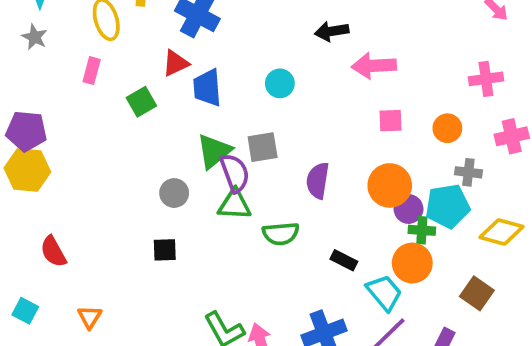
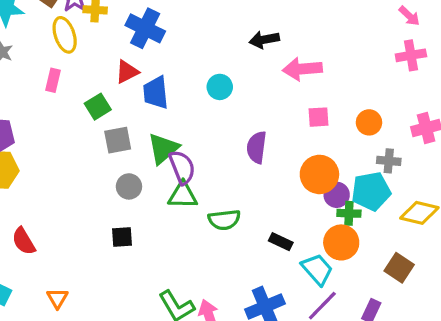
pink cross: (486, 79) -> (411, 55), moved
gray square: (263, 147) -> (118, 140), moved
purple semicircle: (318, 181) -> (257, 147), moved

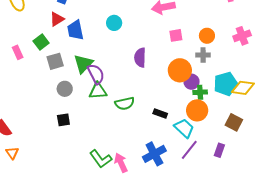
pink rectangle: (53, 80) -> (18, 52), moved, turned -32
gray cross: (389, 161) -> (203, 55), moved
cyan pentagon: (371, 191) -> (226, 84), moved
orange triangle: (57, 298) -> (12, 153), moved

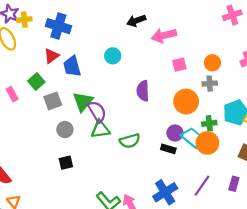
purple circle: (192, 82) -> (175, 133), moved
cyan trapezoid: (184, 128) -> (192, 137), moved

